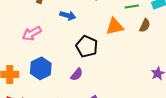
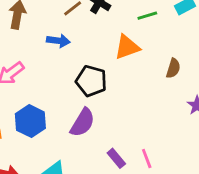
brown semicircle: (145, 25) -> (173, 68), moved
purple semicircle: (77, 74) -> (83, 123), size x1.5

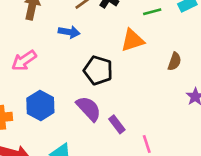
purple semicircle: (83, 123) -> (89, 109), turned -76
purple rectangle: (116, 158) -> (117, 124), moved

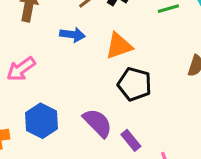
orange triangle: (132, 40) -> (119, 46), moved
black pentagon: (98, 70) -> (135, 84), moved

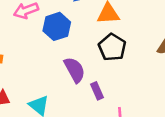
blue hexagon: (42, 121) -> (57, 26), moved

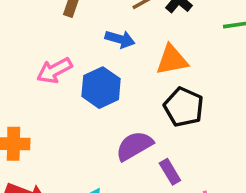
purple semicircle: (75, 70) -> (134, 146), turned -84

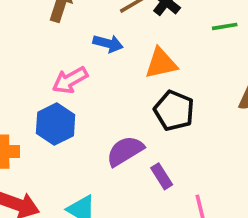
pink arrow: (54, 71) -> (70, 80), moved
blue hexagon: (101, 88) -> (56, 124), moved

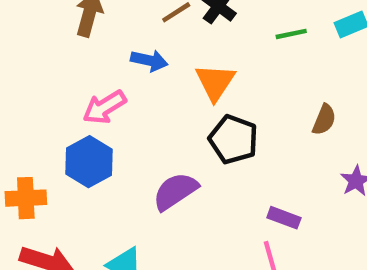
orange triangle: (161, 63) -> (215, 82), turned -42
purple rectangle: (162, 176) -> (284, 218), moved, turned -35

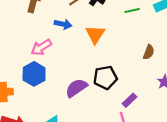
black pentagon: (233, 139) -> (105, 78), moved, turned -30
purple rectangle: (284, 218) -> (129, 100), turned -64

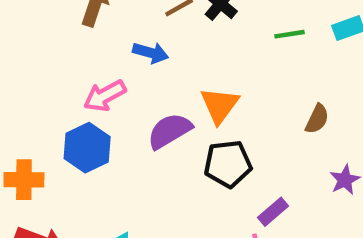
orange triangle: (95, 34) -> (220, 105), moved
purple semicircle: (76, 88) -> (170, 131), moved

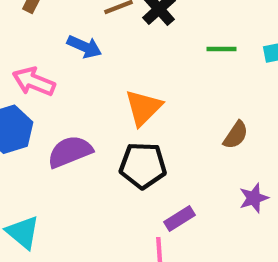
pink arrow: (105, 96) -> (34, 82), turned 42
purple semicircle: (170, 131) -> (70, 152), moved

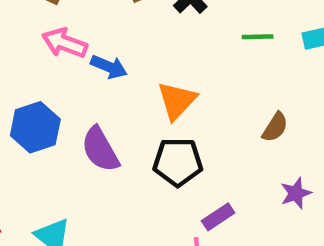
blue arrow: (84, 47) -> (109, 67), moved
pink arrow: (34, 82) -> (65, 43), moved
purple semicircle: (70, 152) -> (100, 149), turned -96

